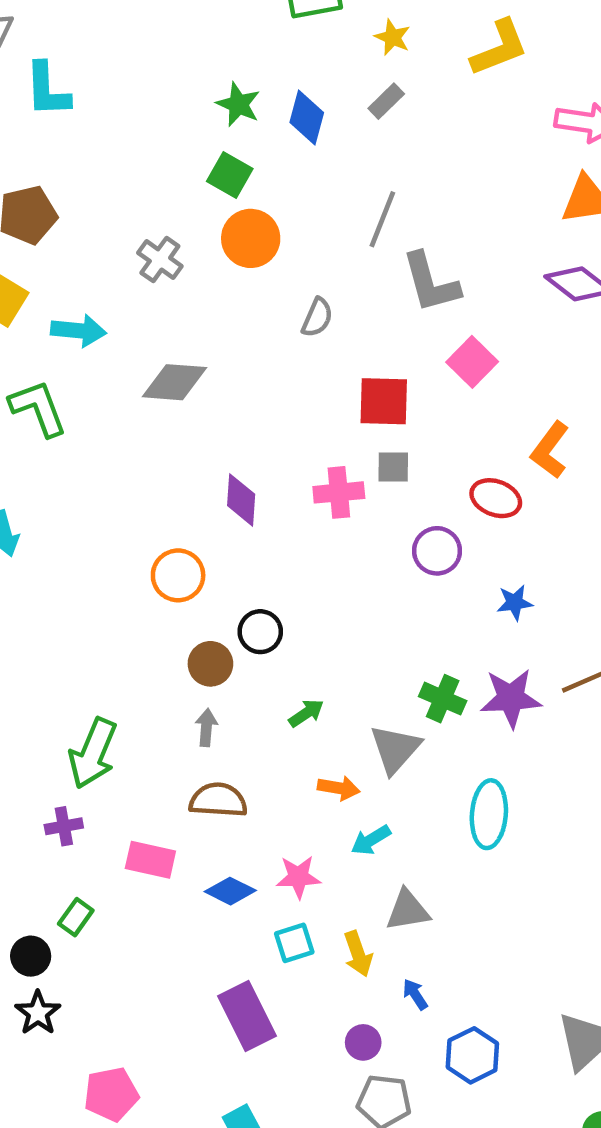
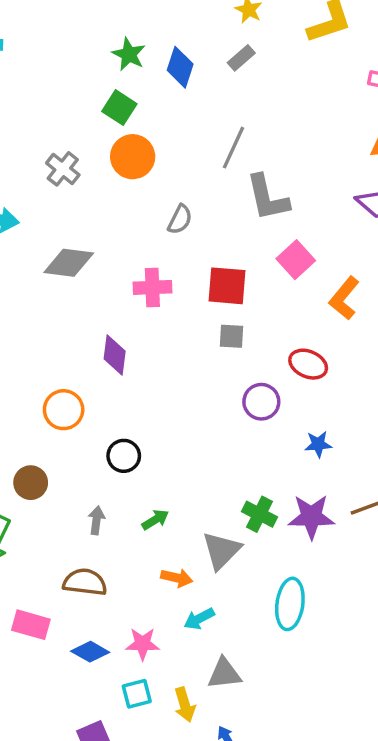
orange L-shape: (550, 450) -> (344, 298), moved
pink cross: (339, 492) -> (152, 287), moved
brown circle: (210, 664) -> (31, 483), moved
gray arrow: (206, 728) -> (96, 520), moved

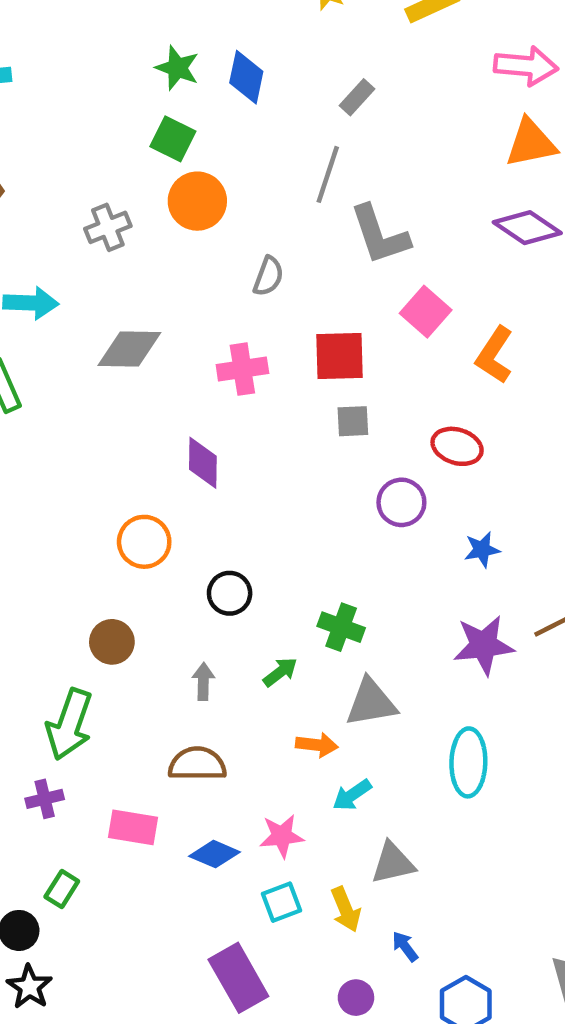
gray rectangle: (241, 58) -> (357, 97), moved
gray cross: (63, 169) -> (108, 227), turned 36
green cross: (259, 514) -> (341, 627), moved
gray triangle: (221, 550) -> (371, 703), turned 42

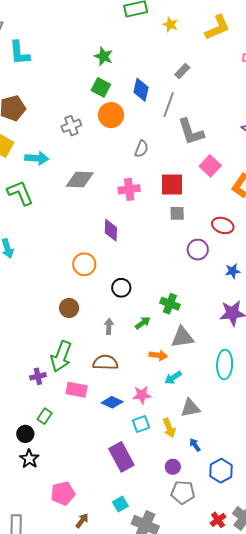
blue diamond: (246, 77) -> (141, 90), moved
green arrow: (69, 724) -> (61, 356), moved

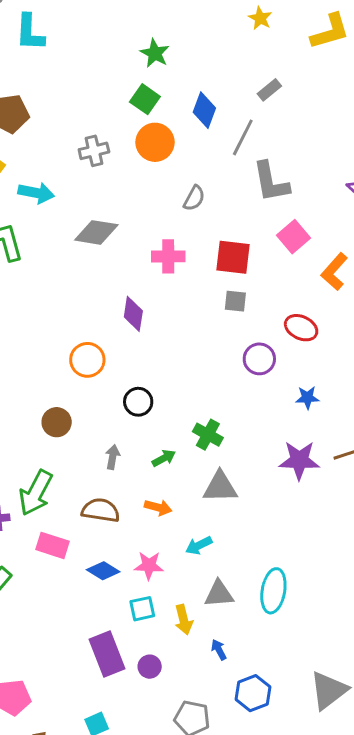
orange arrow: (158, 355) -> (158, 507), moved
cyan ellipse: (225, 365) -> (273, 591), moved
purple circle: (173, 467) -> (150, 667), moved

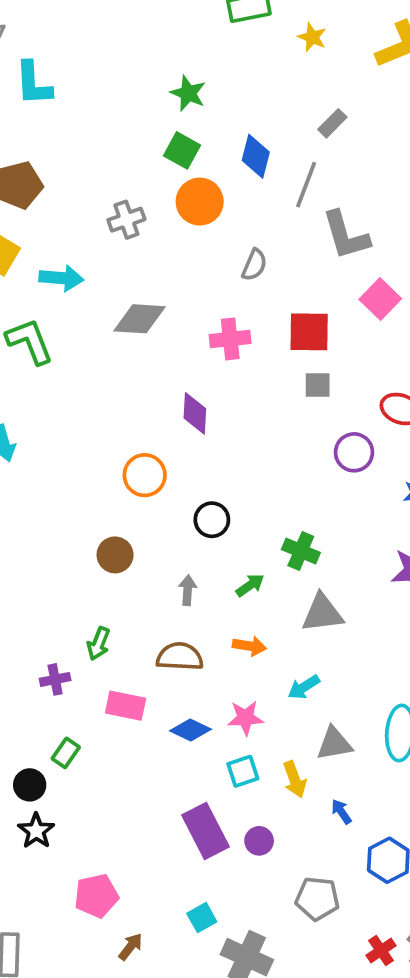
green arrow: (36, 493) -> (98, 644), size x0.6

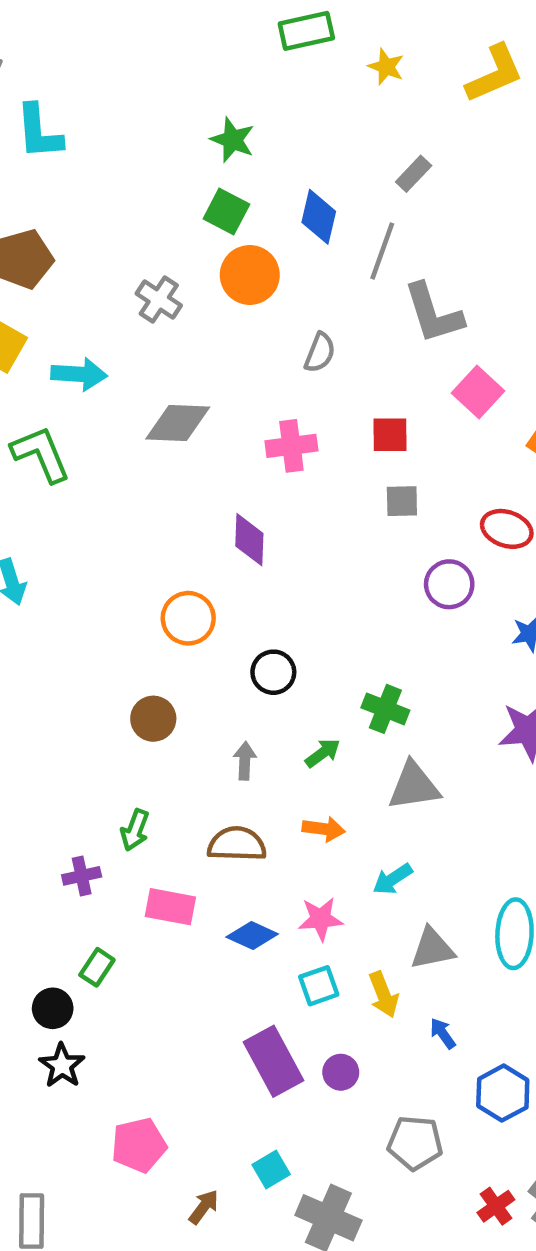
gray cross: (126, 220) -> (159, 300), turned -36
red square: (309, 332) -> (390, 435), size x0.7
brown arrow: (131, 947) -> (204, 1207), moved

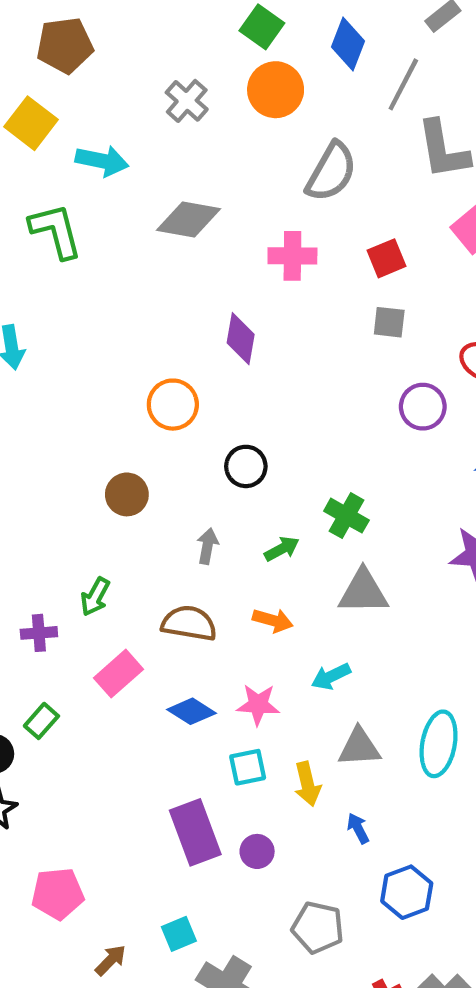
gray semicircle: (320, 353) -> (331, 172), size x1.6
red square: (390, 435) -> (387, 258), turned -30
pink rectangle: (170, 907) -> (118, 674), turned -60

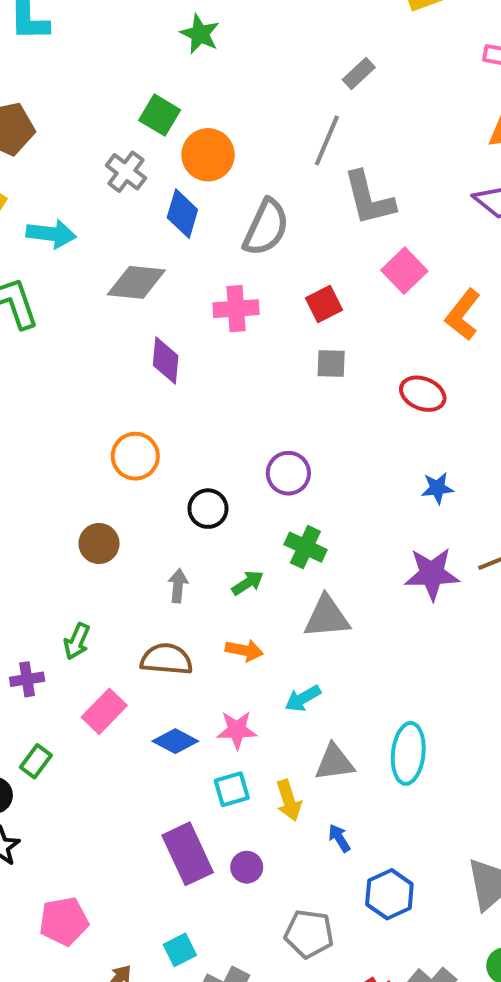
green square: (262, 27) -> (160, 115), moved
blue diamond: (348, 44) -> (182, 214), moved
purple diamond: (241, 339) -> (166, 361), moved
purple circle: (423, 407) -> (288, 473), moved

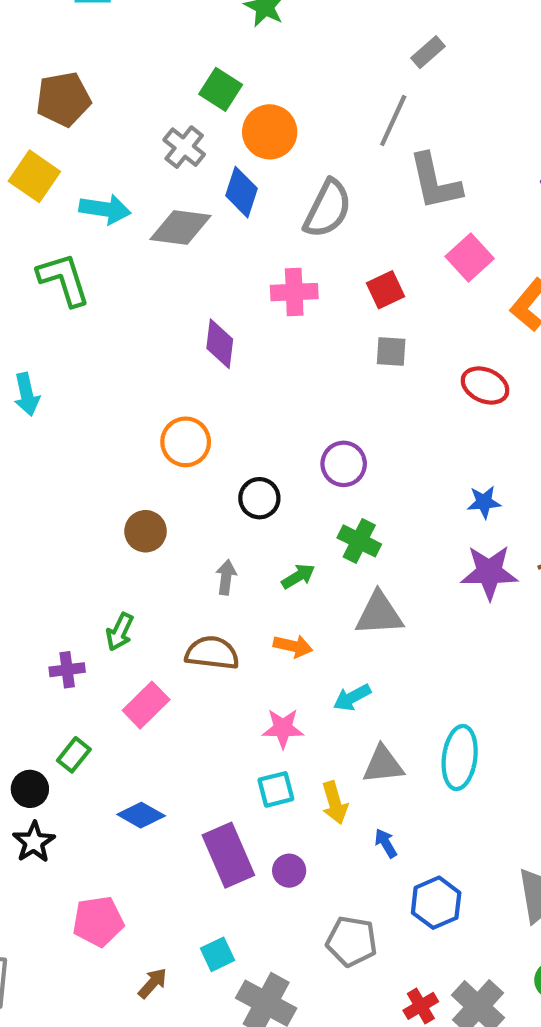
gray diamond: (136, 282) -> (181, 227), moved
blue star: (437, 488) -> (484, 502), moved
blue diamond: (175, 741) -> (141, 815), moved

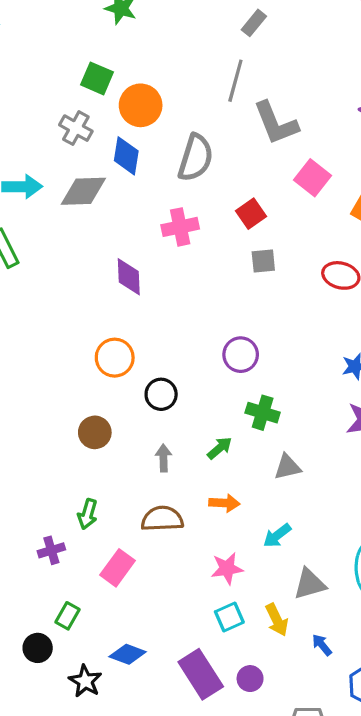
black circle: (259, 498) -> (161, 394), moved
gray triangle: (379, 614) -> (288, 467), size x0.7
black star: (34, 842) -> (85, 681), moved

